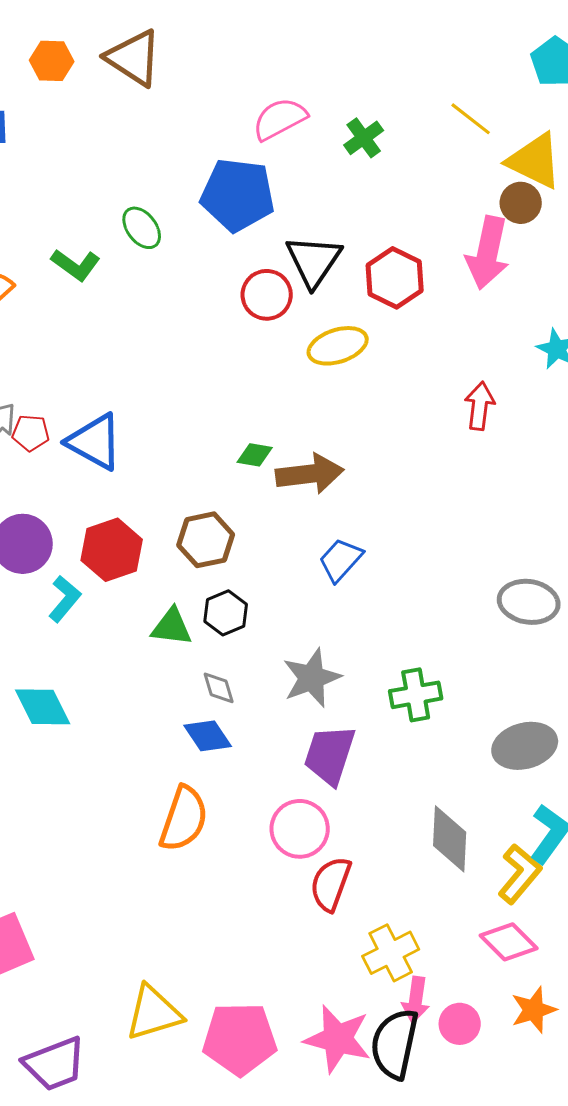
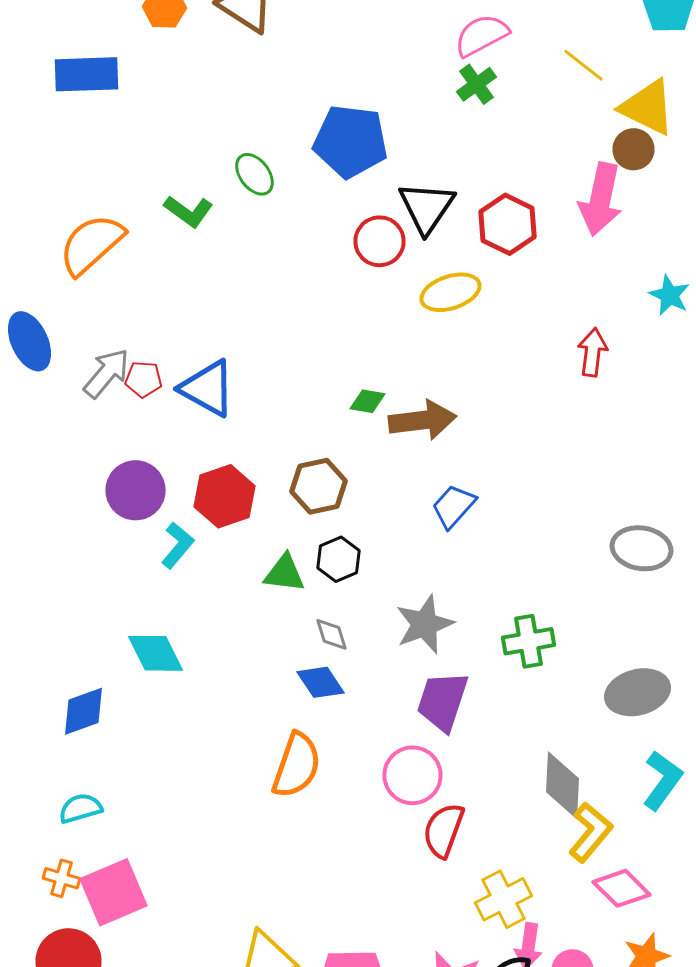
pink semicircle: (280, 119) -> (482, 35), moved
yellow L-shape: (520, 874) -> (590, 832), moved

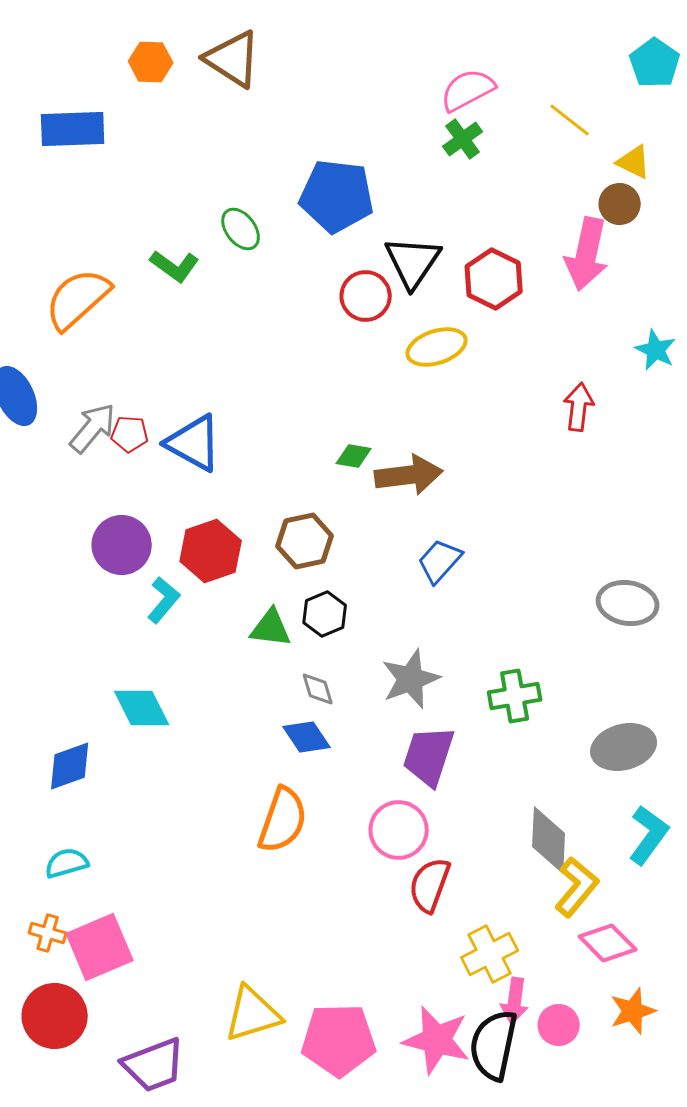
yellow triangle: (648, 107) -> (634, 162), size x0.6

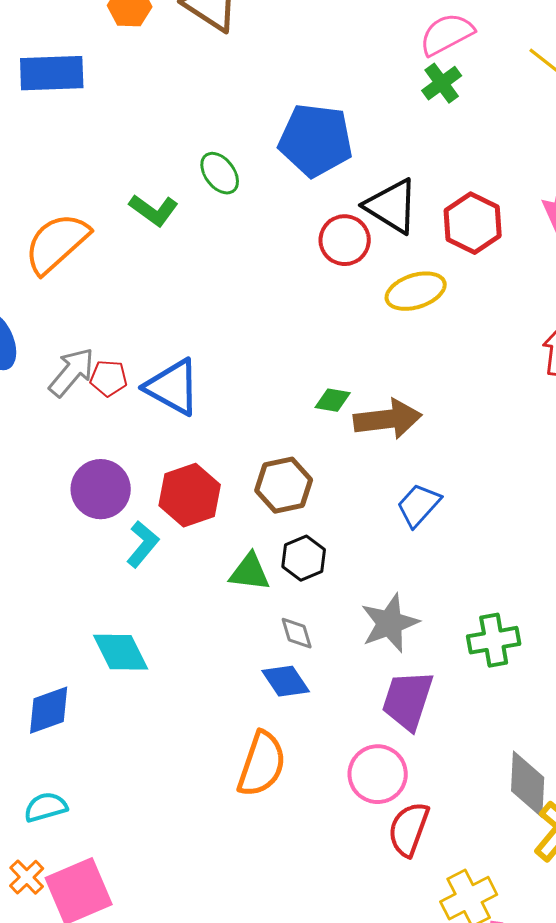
black triangle: (413, 262) -> (392, 206), turned -32
orange cross: (48, 933) -> (27, 877), turned 30

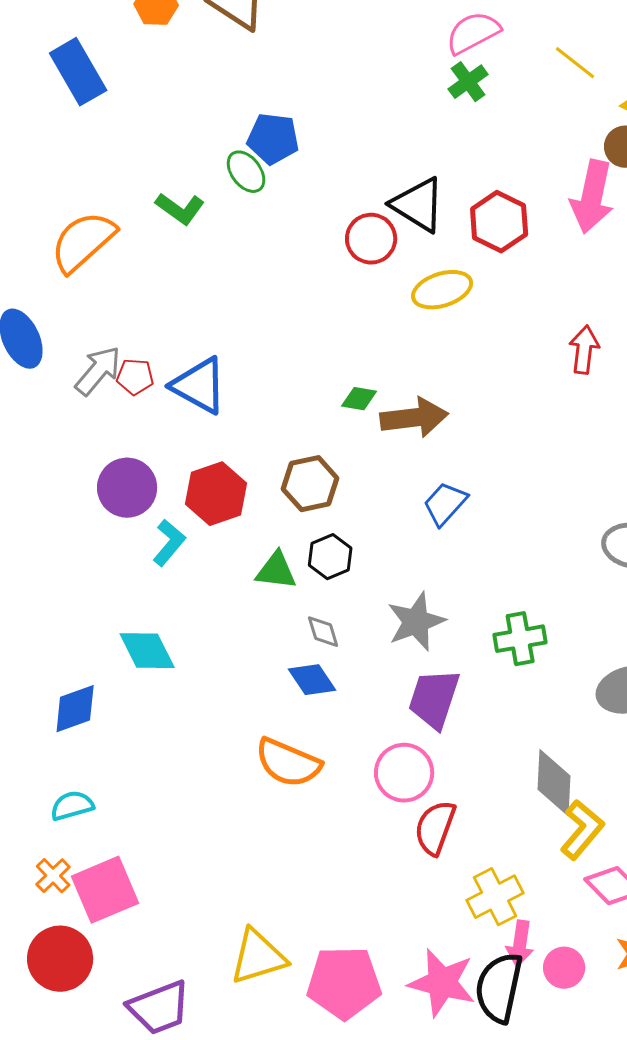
blue rectangle: (52, 73) -> (78, 72), turned 62
blue pentagon: (316, 140) -> (273, 139), moved, size x0.7
orange semicircle: (262, 764) -> (288, 763), turned 94

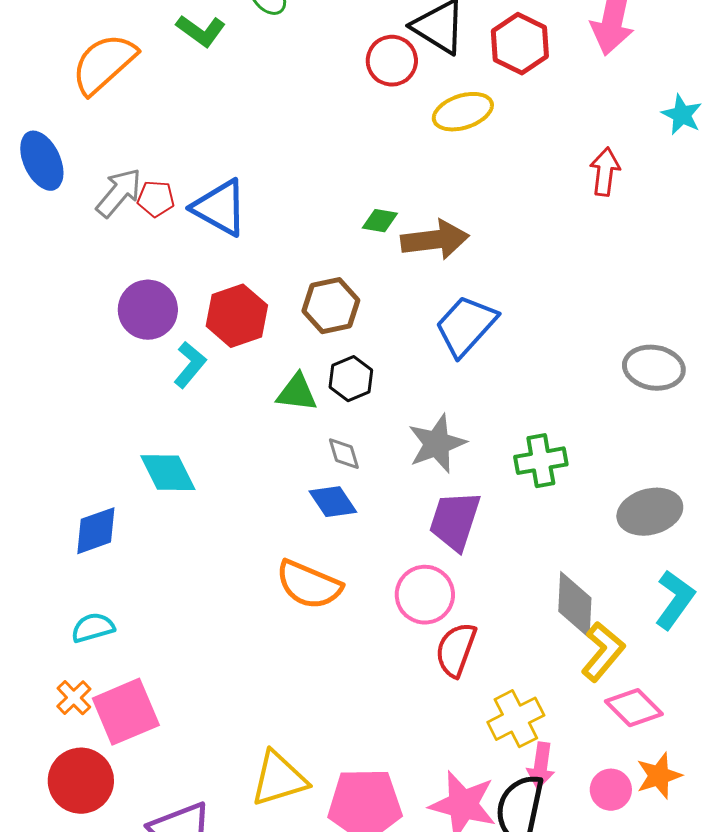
blue trapezoid: (445, 504) -> (466, 326), size x1.4
pink circle: (564, 968) -> (611, 790), moved

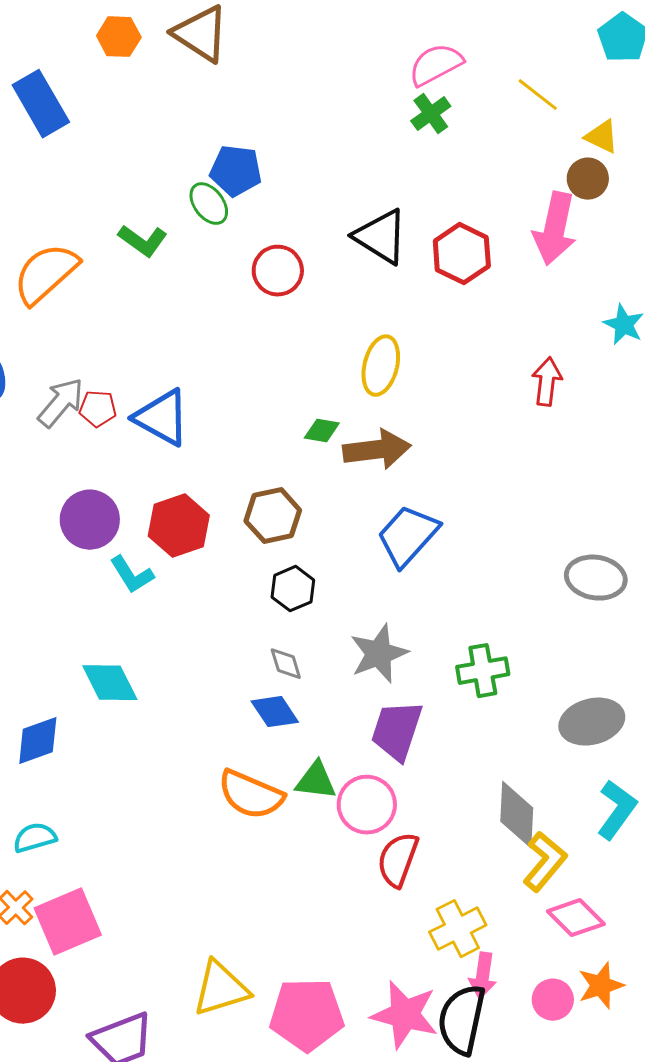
red circle: (392, 61) -> (278, 271), moved
yellow ellipse: (463, 112) -> (381, 366), moved, turned -58
cyan L-shape: (190, 365) -> (132, 575), turned 108
green triangle: (297, 393) -> (316, 781), moved

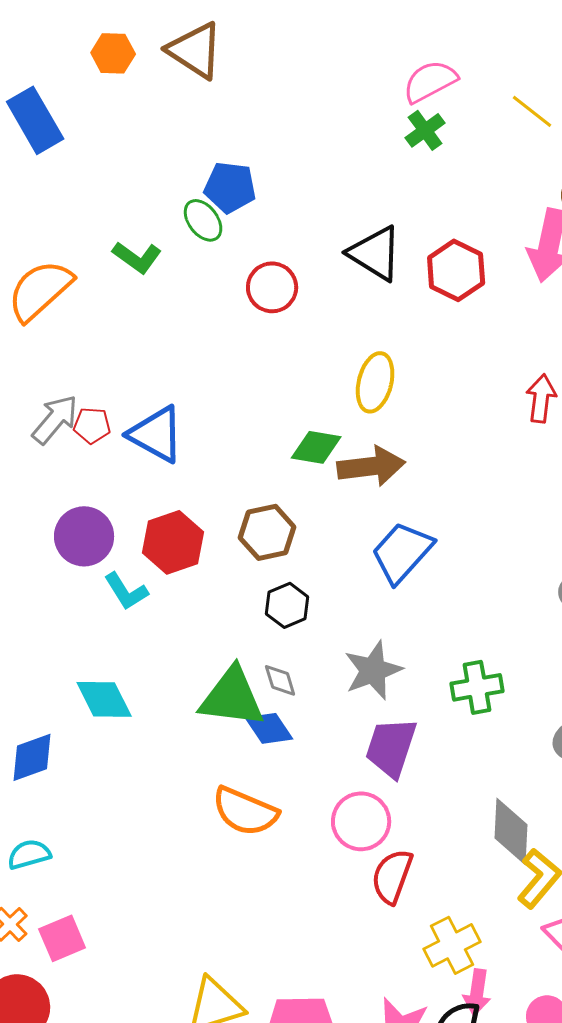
green diamond: (322, 431) -> (316, 447), size x1.4
green triangle: (316, 781) -> (232, 697), moved, size x1.6
pink square: (68, 922) -> (62, 938), size x0.7

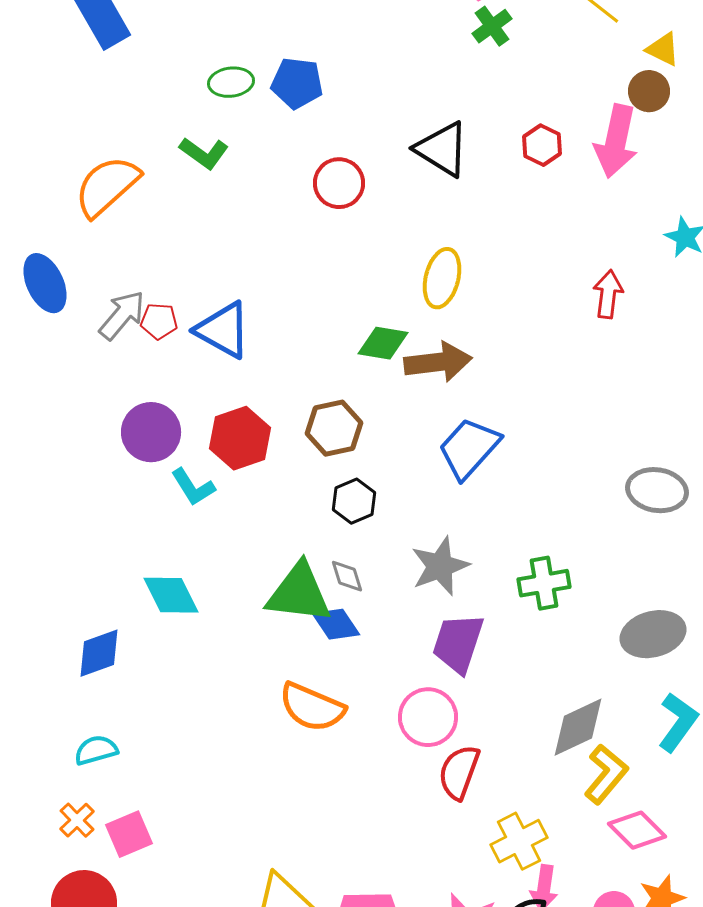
green ellipse: (203, 220) -> (231, 82), moved, turned -60
red hexagon: (456, 270) -> (542, 145), moved, size x0.7
gray diamond: (511, 831) -> (578, 727), turned 62

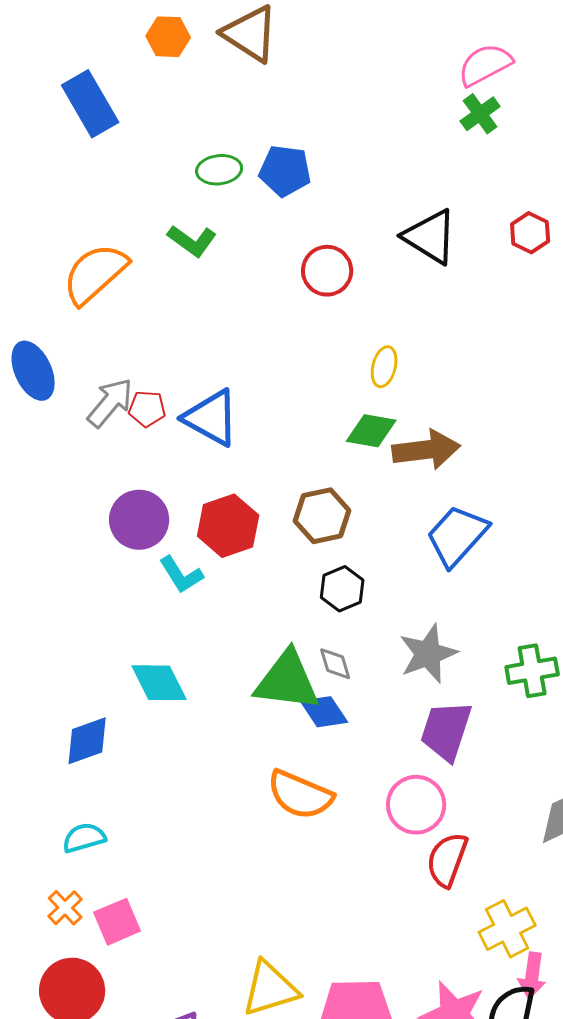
yellow ellipse: (442, 278) -> (384, 367), moved, size x0.7

